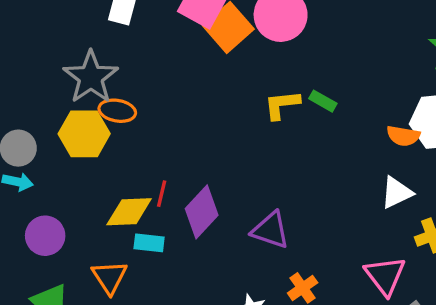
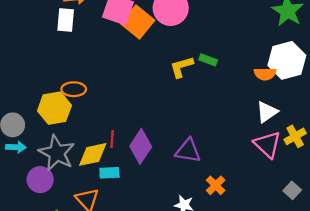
gray star: (91, 77) -> (57, 153), moved
pink triangle: (385, 276) -> (267, 145), moved

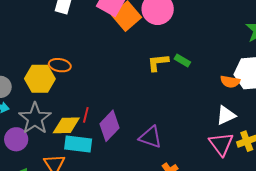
cyan rectangle: (109, 173) -> (78, 144), size x1.5

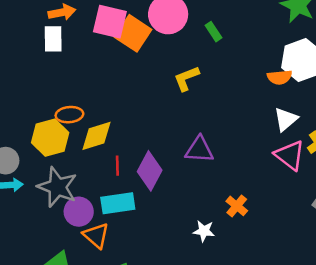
green rectangle: (182, 60) -> (214, 32), moved, turned 42
yellow diamond: (66, 125) -> (96, 136), moved
purple triangle: (151, 137) -> (199, 150), moved
purple circle: (16, 139) -> (79, 212), moved

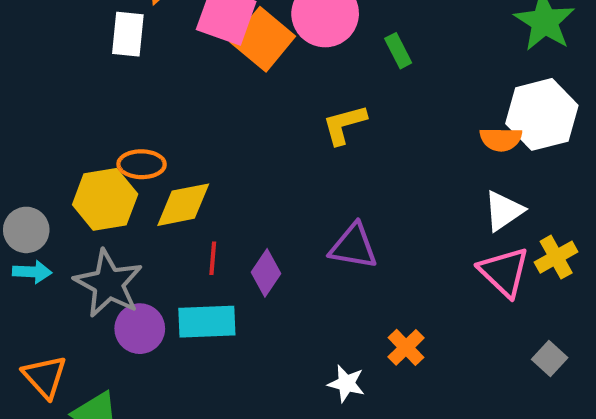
purple diamond: (150, 171) -> (266, 273), size x0.7
orange triangle: (96, 236) -> (45, 377), moved

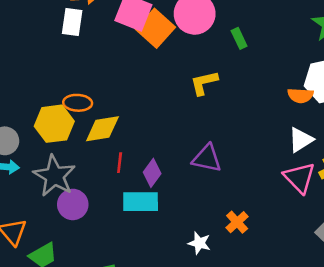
cyan rectangle: (207, 322) -> (141, 202), moved

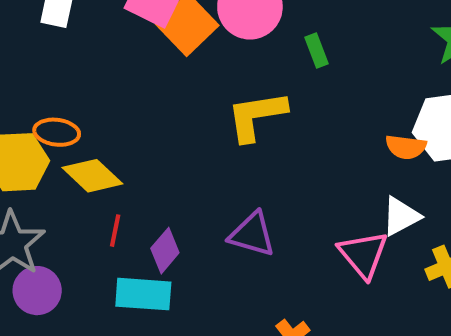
yellow L-shape: (204, 83) -> (256, 116), size x1.4
yellow diamond: (102, 129) -> (92, 176), turned 48
pink triangle: (299, 178) -> (363, 255), moved

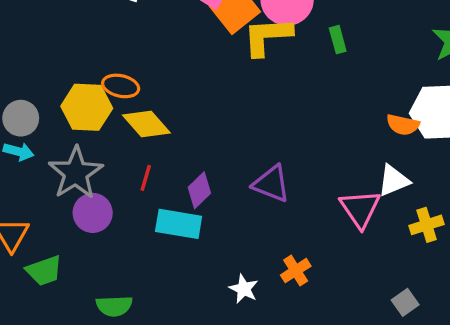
yellow L-shape: (256, 116) -> (267, 36), moved
red line: (115, 231) -> (146, 178), moved

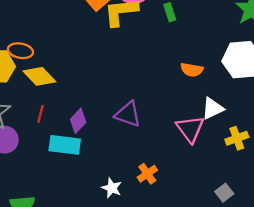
orange semicircle: (403, 125) -> (192, 70), moved

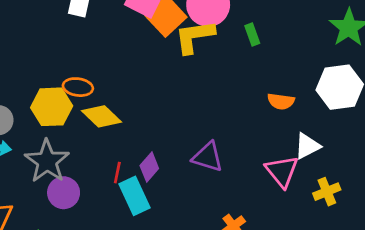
red line: (41, 114) -> (117, 173), moved
yellow cross: (237, 138) -> (327, 192), moved
cyan rectangle: (65, 145) -> (135, 196), turned 60

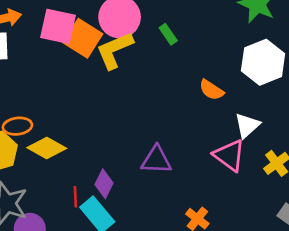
orange semicircle: (281, 101) -> (211, 90), turned 40

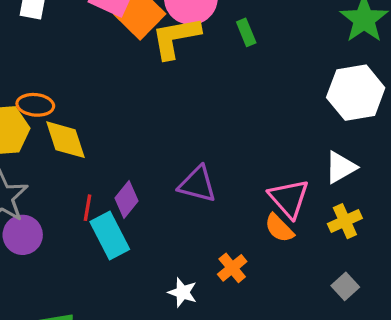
orange semicircle: (211, 90) -> (279, 228), moved
white triangle: (247, 125) -> (341, 167), moved
yellow diamond: (47, 148) -> (66, 140), turned 30

